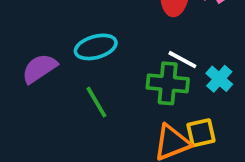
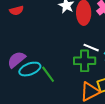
cyan ellipse: (96, 47) -> (30, 69), moved

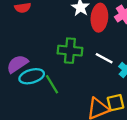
green cross: (85, 61) -> (70, 51), moved

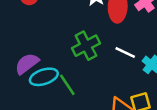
green cross: (70, 51) -> (86, 46), turned -30

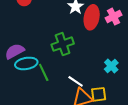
white line: (125, 52) -> (76, 81), moved

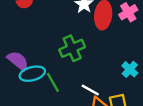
purple semicircle: (15, 51) -> (18, 61), turned 72

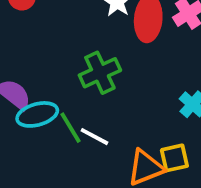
white line: (90, 90) -> (94, 137), moved

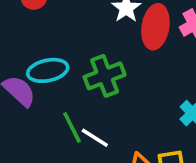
cyan ellipse: (37, 114) -> (48, 70), moved

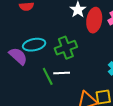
white line: (95, 138) -> (62, 73), moved, turned -35

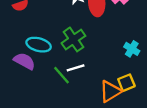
cyan ellipse: (34, 45) -> (39, 45), turned 40

